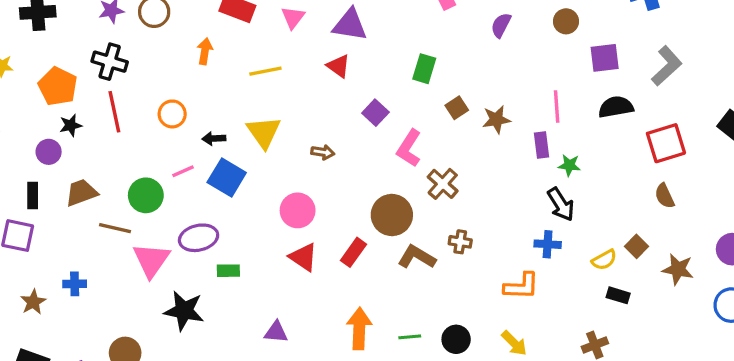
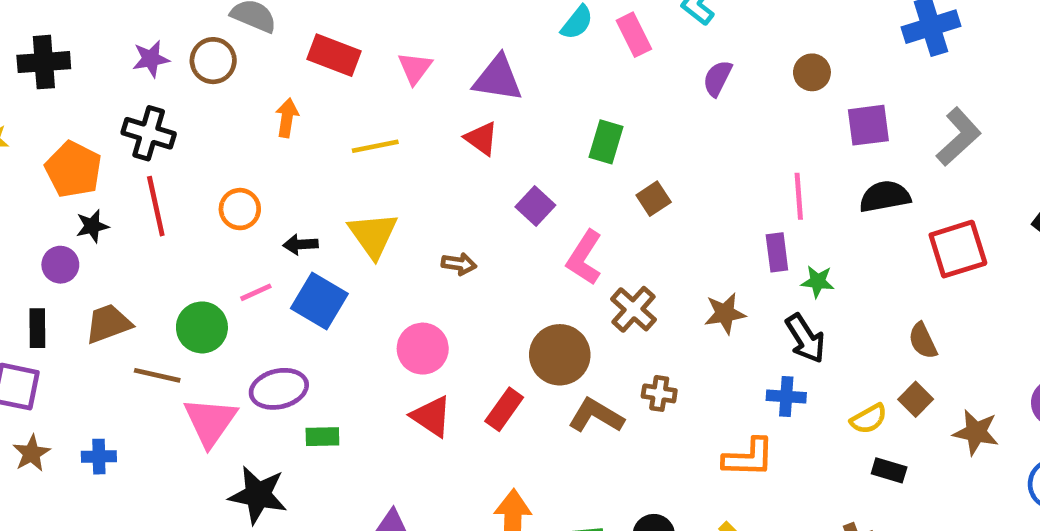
brown star: (496, 119) -> (725, 313), moved
brown semicircle: (665, 196) -> (923, 341), moved
brown star: (33, 302) -> (32, 453), moved

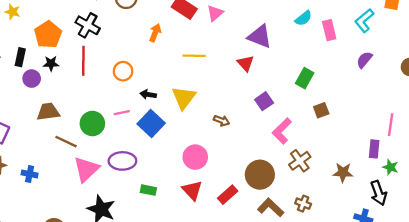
pink triangle: (415, 68) -> (215, 13), moved
black rectangle: (37, 328) -> (20, 57), moved
green rectangle: (322, 437) -> (148, 190), moved

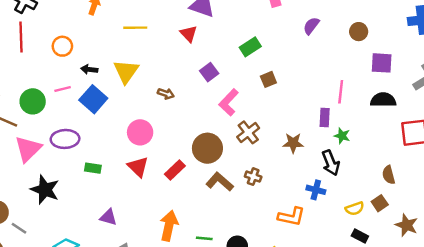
green rectangle: (305, 78) -> (250, 47), turned 30

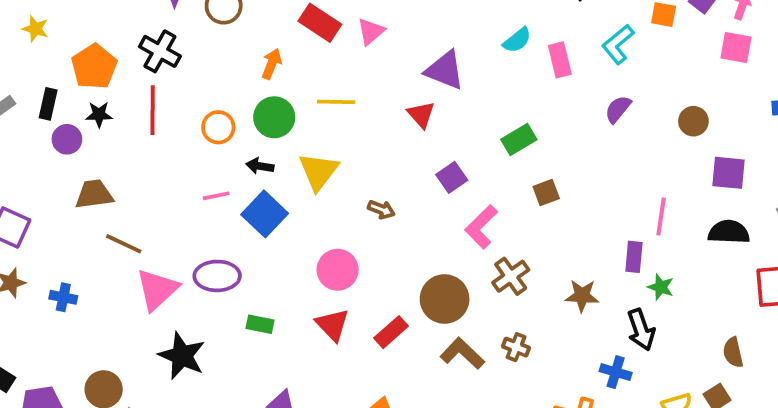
green circle: (33, 101) -> (274, 117), moved

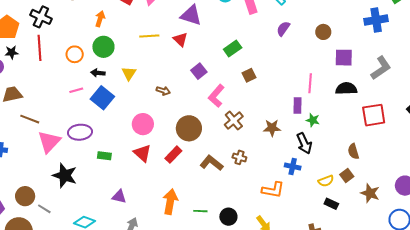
yellow line: (336, 102) -> (149, 36), moved
yellow triangle: (319, 171) -> (129, 73), size x0.7
brown circle: (445, 299) -> (189, 128), moved

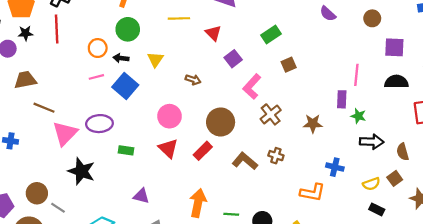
purple semicircle: (283, 29) -> (328, 14), turned -84
red triangle: (180, 39) -> (213, 33), moved
orange circle: (75, 54) -> (98, 48), moved
black arrow: (304, 143) -> (372, 142), moved, turned -65

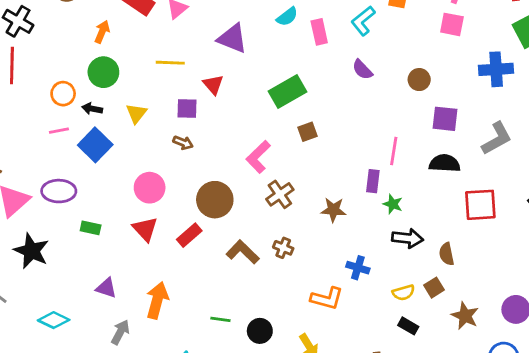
green rectangle: (271, 34) -> (287, 91), size x1.4
purple square: (233, 59) -> (187, 108), moved, turned 35
orange arrow: (198, 203) -> (157, 300), moved

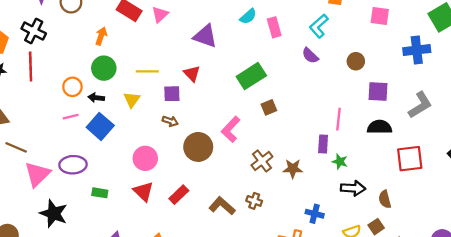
cyan L-shape: (363, 21) -> (319, 26), moved
yellow line: (170, 63) -> (147, 71), moved
brown cross: (280, 194) -> (262, 161), moved
brown circle: (215, 200) -> (198, 147), moved

